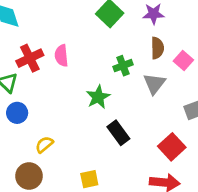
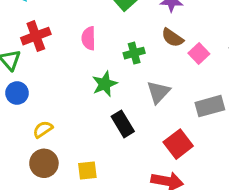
brown semicircle: (157, 48) -> (172, 38), turned 120
pink semicircle: (61, 56) -> (89, 38), moved
gray triangle: (154, 84) -> (158, 92), moved
brown circle: (29, 176) -> (44, 163), moved

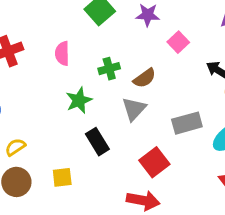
brown semicircle: (172, 38) -> (145, 78), moved, turned -70
pink square: (199, 53) -> (178, 42), moved
yellow square: (87, 170) -> (62, 177), moved

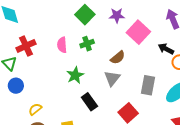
pink square: (178, 42) -> (138, 32), size x1.6
green cross: (109, 69) -> (87, 44), moved
gray rectangle: (187, 123) -> (148, 85), turned -60

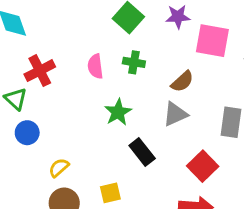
pink square: (138, 32) -> (212, 41), turned -30
green cross: (87, 44) -> (134, 62), turned 32
gray triangle: (112, 78) -> (175, 114), turned 30

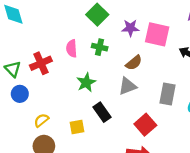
purple star: (178, 17) -> (130, 28), moved
red cross: (40, 71) -> (41, 63), moved
yellow square: (110, 193) -> (77, 127), moved

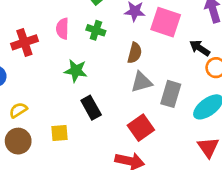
brown semicircle: (134, 63) -> (135, 53), turned -42
green star: (86, 83) -> (76, 71), turned 30
gray triangle: (127, 86) -> (141, 82), moved
yellow square: (77, 127) -> (60, 133), moved

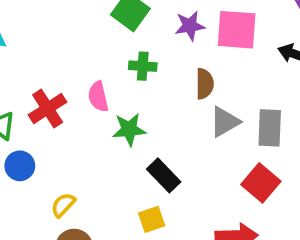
pink semicircle: (63, 29) -> (98, 97), moved
red square: (141, 128) -> (261, 183), moved
yellow square: (60, 133) -> (152, 219), moved

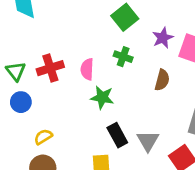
purple star: (190, 26) -> (163, 38), turned -30
gray triangle: (225, 122) -> (148, 141), moved, turned -45

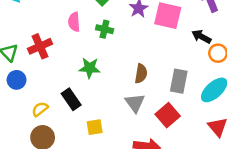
pink semicircle: (87, 69) -> (74, 22), moved
brown semicircle: (162, 80) -> (141, 74), moved
black rectangle: (117, 135) -> (71, 99), moved

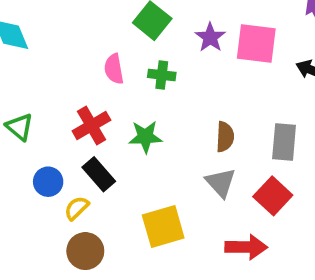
red cross: (40, 46) -> (91, 125), moved
blue circle: (17, 80) -> (48, 182), moved
black rectangle: (71, 99) -> (99, 174), moved
yellow square: (95, 127) -> (163, 226), size x1.6

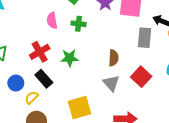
gray rectangle: (284, 142) -> (144, 38), moved
red square: (273, 196) -> (141, 77), moved

